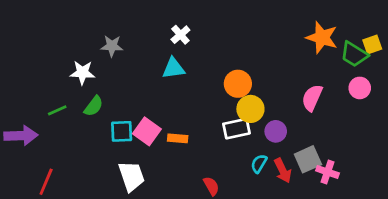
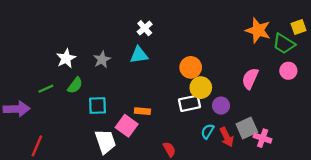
yellow square: (372, 45) -> (298, 27), moved
gray star: (112, 46) -> (102, 60), moved, turned -30
white star: (82, 73) -> (66, 58), turned -30
pink square: (147, 131) -> (127, 126), moved

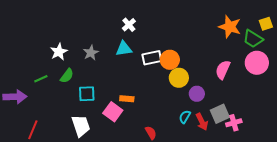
pink circle: (288, 71) -> (257, 63), size x1.5
white rectangle: (190, 103) -> (152, 58), moved
pink cross: (263, 138) -> (234, 123), turned -35
white trapezoid: (105, 141) -> (81, 126), moved

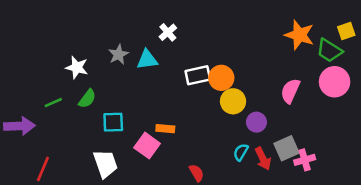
cyan triangle: (124, 49) -> (147, 60), moved
white star: (59, 52) -> (77, 67), turned -30
gray star: (91, 53) -> (118, 54), moved

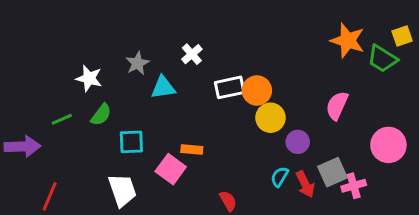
white cross: (168, 32) -> (192, 54), moved
cyan triangle: (147, 60) -> (163, 87), moved
pink circle: (335, 82) -> (388, 145), moved

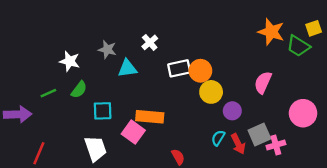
gray star: (137, 63) -> (107, 50), turned -30
orange rectangle: (192, 149) -> (150, 117), size x1.6

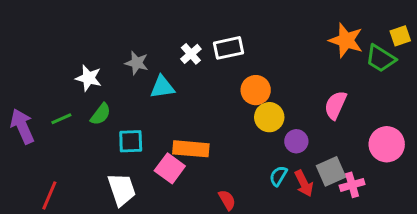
white rectangle: (179, 68) -> (229, 48), moved
purple arrow: (18, 114) -> (22, 126), moved, turned -112

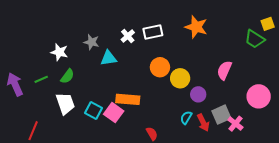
orange star: (346, 40) -> (196, 27), moved
orange circle: (256, 90) -> (160, 67), moved
cyan square: (131, 141) -> (94, 111), moved, turned 30
pink cross: (352, 185) -> (235, 124), turned -35
white trapezoid: (122, 189) -> (65, 103), moved

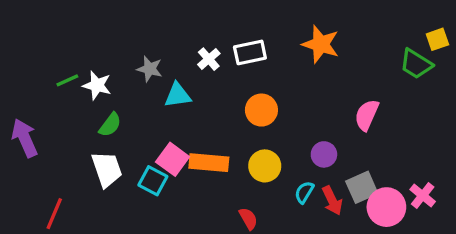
yellow circle: (180, 78) -> (265, 166), moved
green line: (41, 79) -> (67, 80), moved
pink circle: (259, 96) -> (386, 207), moved
pink square: (114, 113) -> (173, 159), moved
pink cross: (235, 124) -> (423, 196), moved

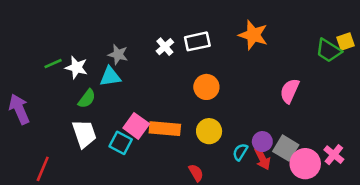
yellow square: (437, 39) -> (346, 41), moved
cyan triangle: (178, 95) -> (110, 77), moved
purple circle: (324, 154) -> (262, 142), moved
gray square: (362, 187) -> (286, 148), turned -35

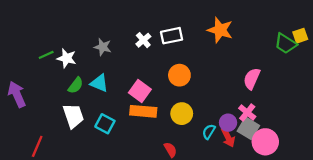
cyan triangle: (110, 77) -> (99, 83), moved, turned 30
pink square: (136, 126) -> (140, 91), moved
pink cross: (334, 155) -> (247, 112), moved

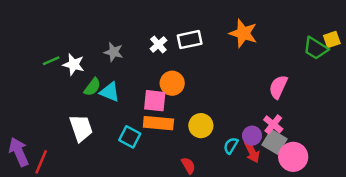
orange circle: (179, 75) -> (172, 83), moved
green semicircle: (76, 85) -> (92, 87), moved
pink square: (140, 91) -> (155, 101), turned -30
purple arrow: (17, 94) -> (19, 152), moved
cyan square: (105, 124) -> (130, 137), moved

